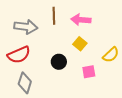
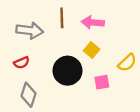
red semicircle: (19, 55) -> (22, 63), size x0.6
black circle: (59, 62) -> (67, 71), size x1.6

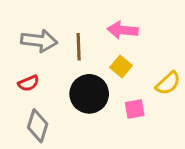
brown line: (62, 18) -> (79, 47), moved

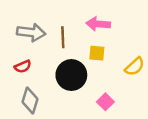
yellow square: (121, 67) -> (97, 53), turned -35
pink square: (135, 109) -> (105, 102), moved, turned -35

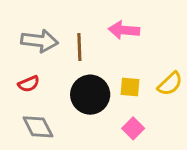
yellow square: (97, 53) -> (130, 87), moved
gray diamond: (30, 101) -> (38, 127), turned -45

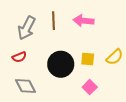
gray arrow: (39, 41) -> (27, 28), turned 110
brown line: (79, 47) -> (53, 21), moved

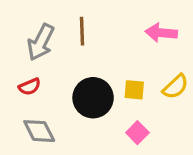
pink arrow: (84, 21) -> (161, 33), moved

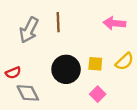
red semicircle: (30, 87) -> (13, 73), moved

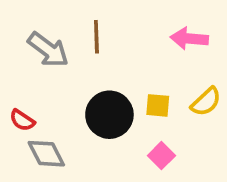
gray arrow: (29, 30) -> (48, 50), turned -80
red semicircle: (13, 73) -> (22, 120), turned 56

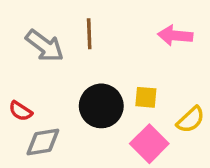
yellow semicircle: (206, 102) -> (191, 120), moved
gray diamond: (46, 154) -> (43, 142), turned -72
pink square: (161, 156) -> (149, 144), size x1.5

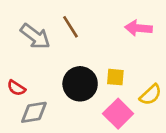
brown line: (89, 34) -> (71, 27), turned -30

